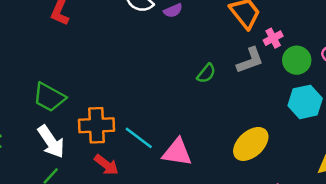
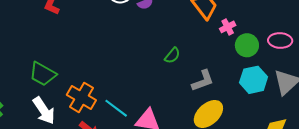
gray L-shape: (250, 60) -> (203, 81), moved
orange cross: (97, 125) -> (81, 97), turned 32

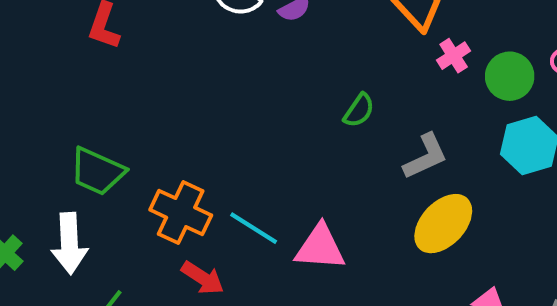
pink cross: (228, 27) -> (454, 56), moved
white arrow: (44, 111) -> (69, 243), moved, turned 36

